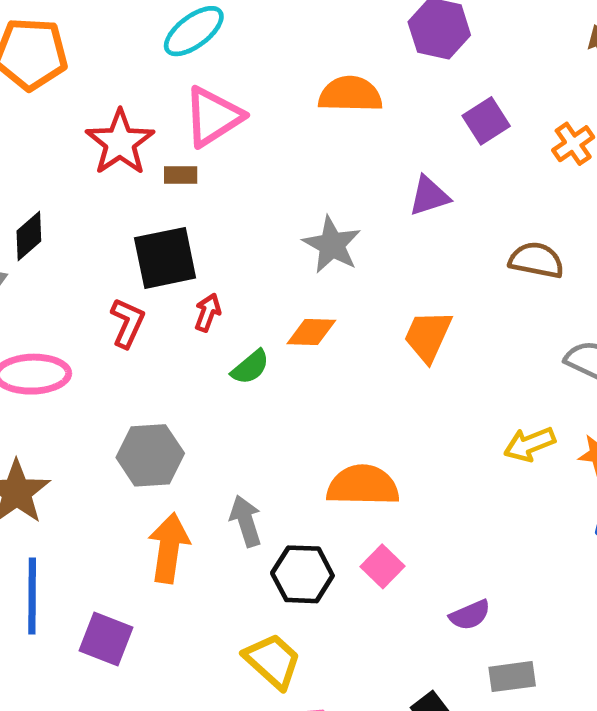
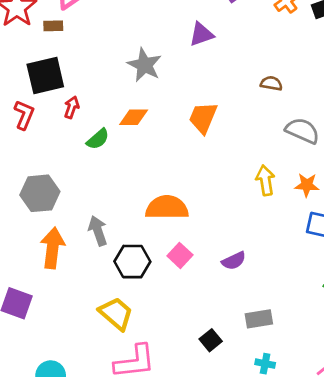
brown semicircle: (536, 260) -> (271, 83), moved, size x0.7
yellow arrow: (530, 444) -> (265, 180), turned 104
purple semicircle: (470, 615) -> (234, 261), moved

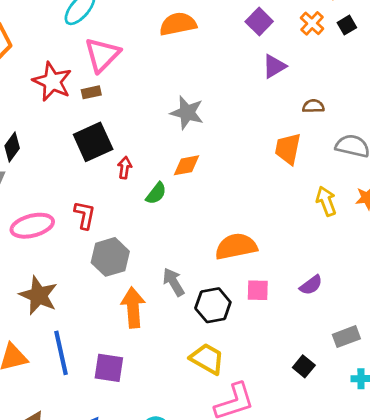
purple triangle: (201, 34) -> (274, 66), moved
red L-shape: (24, 115) -> (85, 215), moved
orange trapezoid: (203, 118) -> (288, 149), moved
pink square: (180, 255) -> (258, 290), turned -30

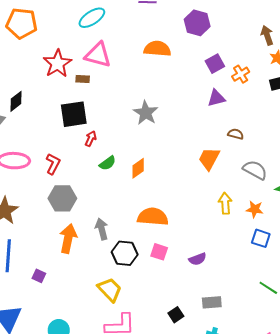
orange cross: (312, 23) -> (241, 74), moved
pink triangle: (102, 55) -> (98, 55), turned 44
orange diamond: (187, 165) -> (138, 168), moved, turned -40
purple square: (109, 368) -> (39, 276), size x0.6

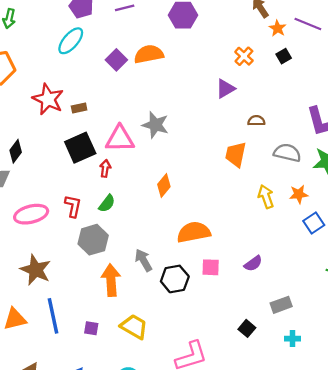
pink triangle: (98, 55) -> (120, 139), moved
purple square: (215, 64) -> (116, 60), moved
green semicircle: (108, 163) -> (107, 204), moved
blue square: (261, 238) -> (314, 223), turned -36
yellow trapezoid: (110, 290) -> (134, 327), moved

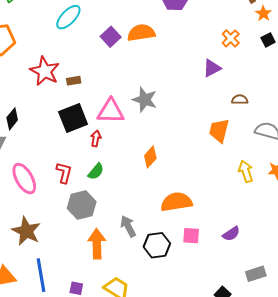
pink ellipse: (31, 214) -> (24, 179), turned 72

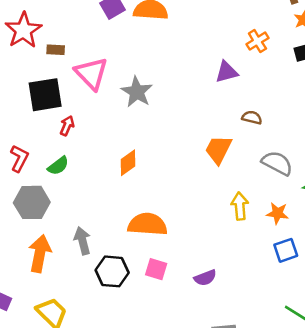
pink triangle: (111, 111) -> (91, 73), moved, turned 32

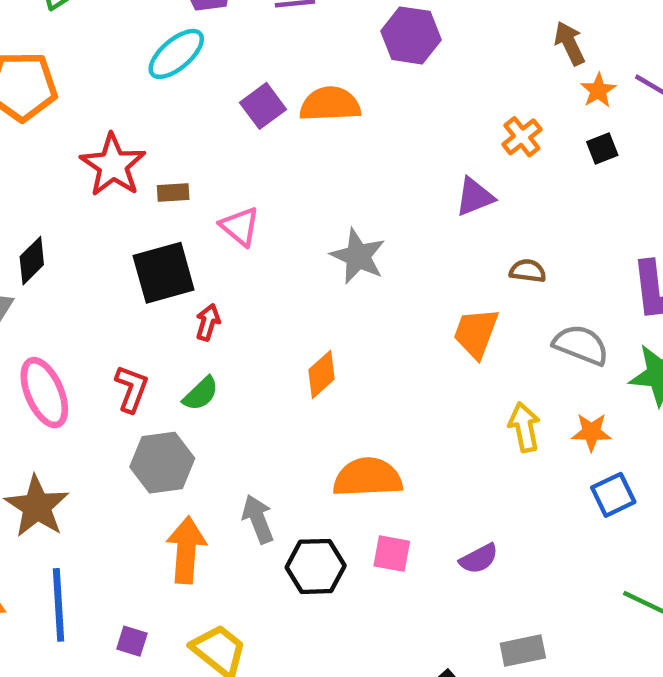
pink triangle: (91, 73) -> (240, 226), size x0.7
gray star: (137, 92) -> (358, 256), moved

